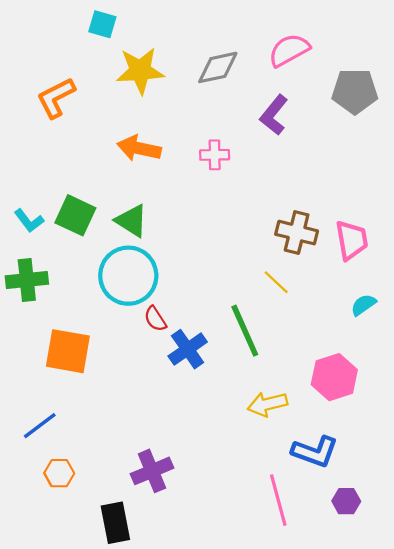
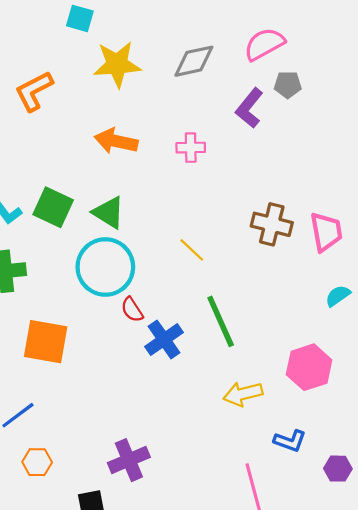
gray pentagon: (355, 91) -> (288, 85), moved, size x0.6
yellow line: (276, 282) -> (192, 250), moved
blue L-shape: (315, 452) -> (290, 441), size x0.7
purple hexagon: (346, 501) -> (338, 469), moved

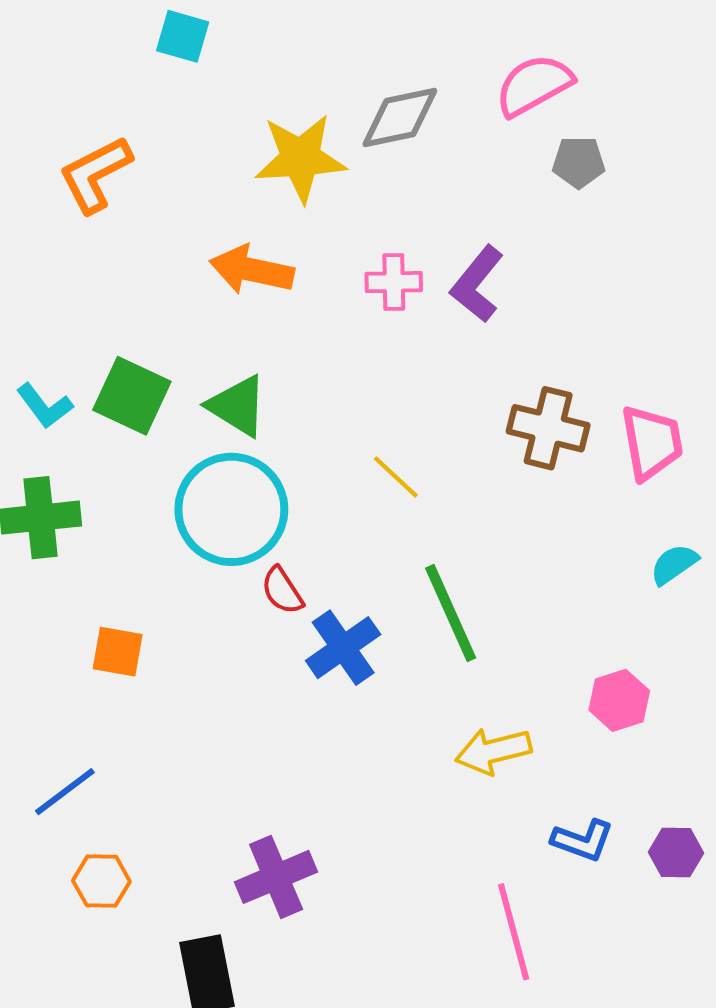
yellow star: (117, 64) -> (300, 158), moved
purple L-shape: (249, 108) -> (477, 284), moved
orange square: (46, 342) -> (118, 652), size x0.6
pink hexagon: (309, 367) -> (619, 700), size x0.7
purple hexagon: (338, 469) -> (676, 853), moved

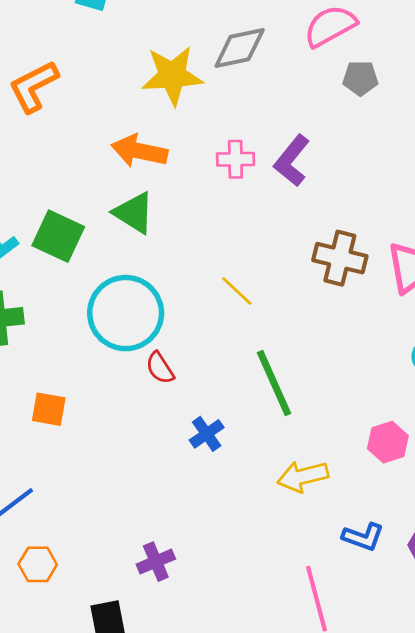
green triangle: (237, 406) -> (134, 213), moved
blue cross: (343, 648) -> (207, 434), moved, size x0.7
purple cross: (276, 877) -> (156, 562), size x0.7

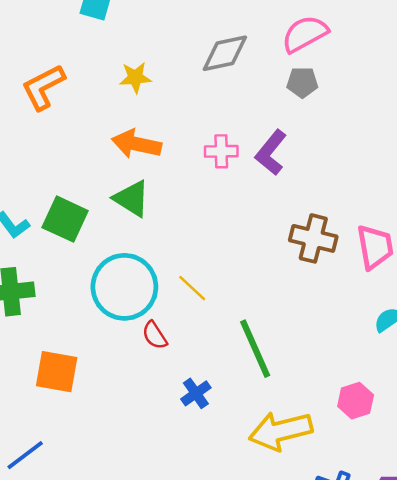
yellow star: (172, 75) -> (135, 77), moved, size x0.6
gray pentagon: (360, 78) -> (302, 82), moved
yellow line: (237, 291) -> (192, 288), moved
orange square: (49, 409) -> (57, 372), size x1.4
yellow arrow: (303, 476) -> (281, 431), size x1.4

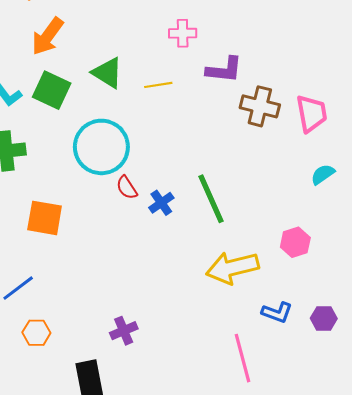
orange arrow: (137, 144) -> (48, 36), moved, turned -66
purple L-shape: (271, 153) -> (224, 70), moved, turned -123
yellow line: (192, 288) -> (158, 85), moved, turned -52
blue cross: (196, 393) -> (161, 203), moved

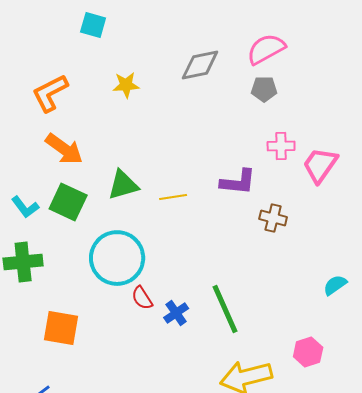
pink cross: (183, 33) -> (281, 146), moved
orange arrow: (48, 36) -> (64, 149), turned -90
green triangle: (107, 73) -> (123, 185), turned -48
brown cross: (260, 106) -> (273, 218), size x0.7
pink trapezoid: (312, 113) -> (320, 165), moved, turned -135

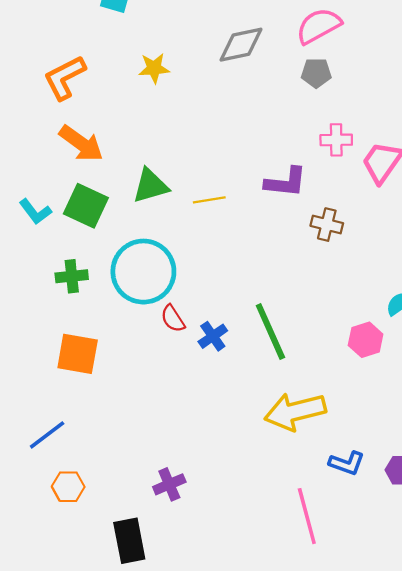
green cross: (23, 262) -> (72, 276), moved, size x0.7
pink hexagon: (308, 352) -> (366, 340), moved

